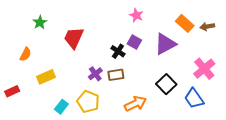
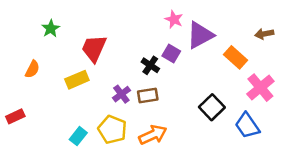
orange rectangle: (185, 23) -> (235, 57), moved
purple triangle: (165, 44) -> (200, 35), moved
yellow rectangle: (46, 77) -> (77, 80), moved
orange arrow: (135, 104) -> (153, 135), moved

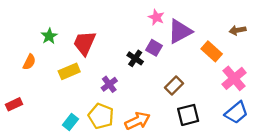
green star: (51, 29) -> (49, 36), moved
brown rectangle: (148, 95) -> (174, 85), moved, turned -36
black square: (212, 107) -> (188, 115), moved, turned 30
blue trapezoid: (247, 126) -> (236, 113), moved, turned -95

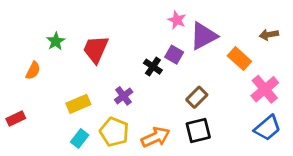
yellow rectangle: (69, 71) -> (78, 104), moved
black square: (188, 115) -> (198, 131), moved

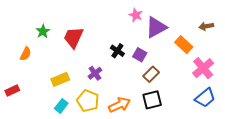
purple square: (174, 55) -> (140, 55), moved

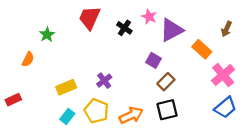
brown arrow: (206, 26) -> (226, 29), turned -56
red trapezoid: (74, 37) -> (90, 18), moved
black cross: (117, 51) -> (124, 28), moved

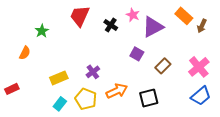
orange rectangle: (202, 49) -> (184, 16), moved
brown rectangle: (166, 82) -> (163, 66), moved
orange arrow: (131, 115) -> (117, 91), moved

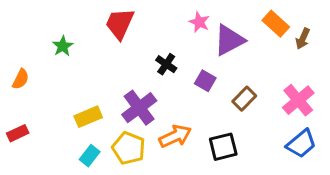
black cross: (111, 25) -> (166, 64), moved
orange semicircle: (25, 53) -> (21, 79), moved
purple cross: (93, 72) -> (139, 108), size x1.6

